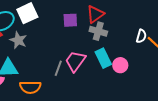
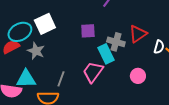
red triangle: (95, 14) -> (138, 34), moved
cyan rectangle: (103, 58) -> (106, 54), moved
gray line: (58, 68) -> (61, 79), moved

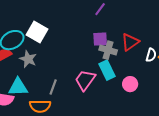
white square: (45, 24) -> (37, 32), turned -35
purple square: (88, 31) -> (100, 39), moved
cyan rectangle: (106, 54) -> (107, 70), moved

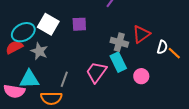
purple square: (100, 39) -> (79, 24), moved

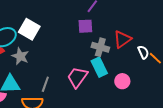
purple square: (79, 24) -> (85, 26), moved
white semicircle: (162, 47) -> (143, 52), turned -40

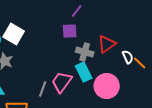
pink circle: (122, 81) -> (107, 86), size x1.6
gray line: (45, 84) -> (43, 89), moved

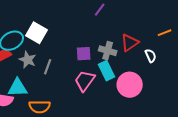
purple square: (70, 31) -> (84, 54), moved
orange line: (140, 63) -> (165, 33), moved, turned -64
gray line: (43, 89) -> (48, 67), moved

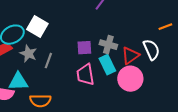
red triangle: (130, 43) -> (130, 56), moved
white semicircle: (151, 56) -> (151, 50), size x1.5
pink trapezoid: (85, 81) -> (85, 75), turned -45

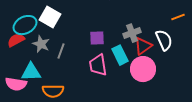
gray cross: (108, 45) -> (132, 33), moved, turned -36

